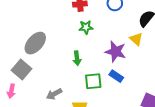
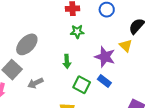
green square: (93, 81) -> (82, 85), turned 30
gray arrow: (54, 94) -> (35, 83), moved

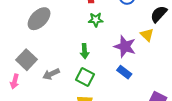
gray ellipse: (27, 44) -> (39, 19), moved
green square: (82, 85) -> (85, 77), moved

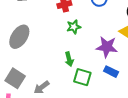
green square: (85, 77) -> (82, 77), moved

